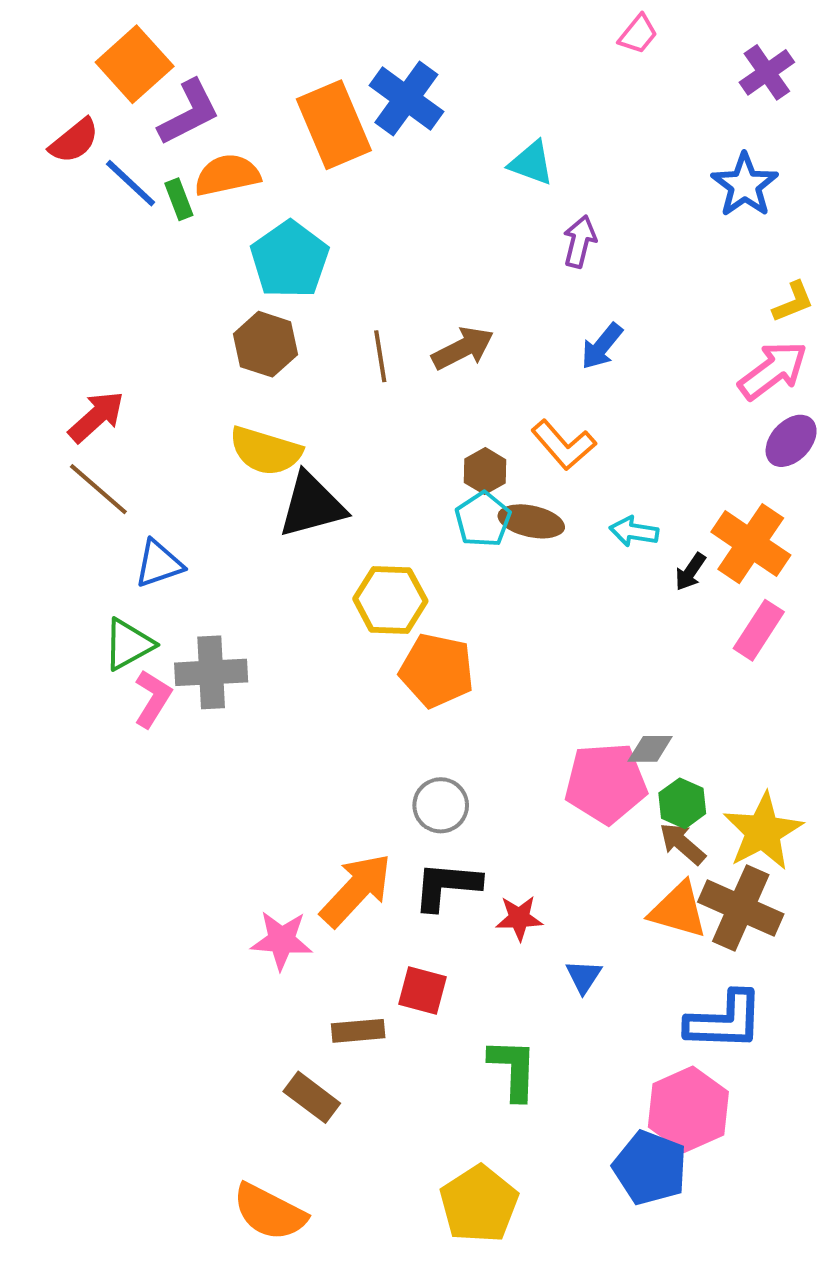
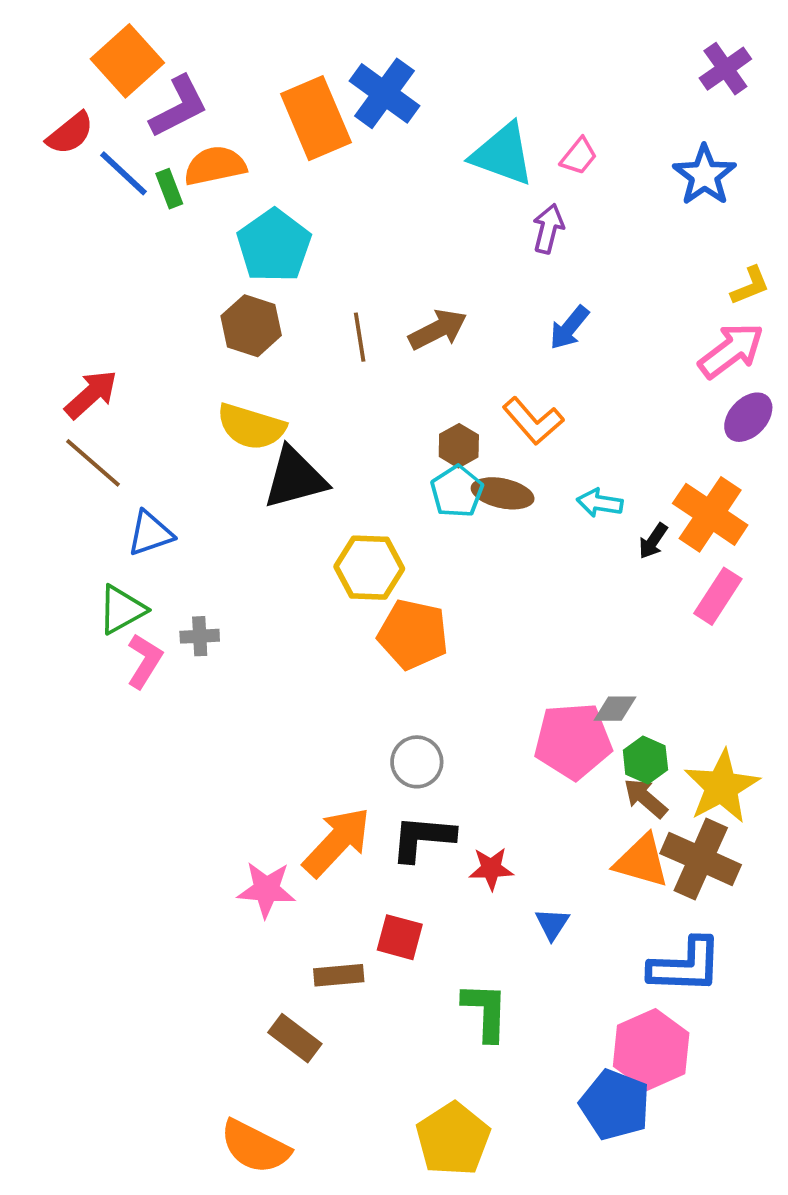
pink trapezoid: (638, 34) -> (579, 156), moved
cyan triangle: (531, 163) -> (503, 154), size x1.5
gray cross: (211, 672) -> (200, 636), size x0.6

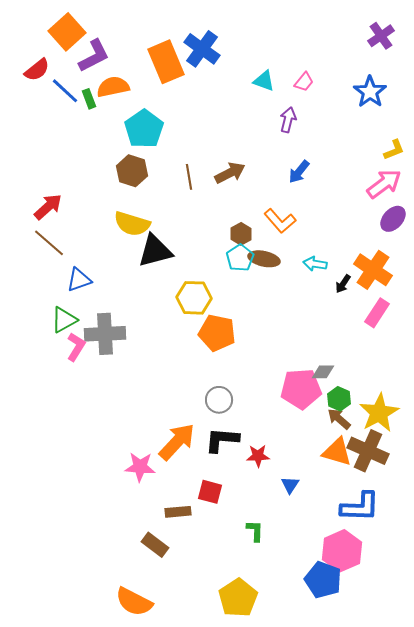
cyan triangle: (503, 154) -> (264, 81), size x0.6
gray cross: (200, 636) -> (105, 334), size x2.0
green L-shape: (485, 1011) -> (255, 531), size x0.7

